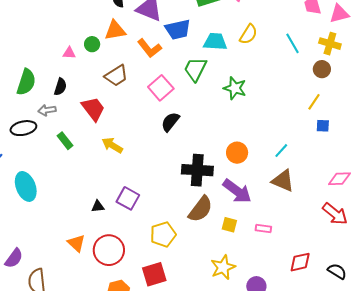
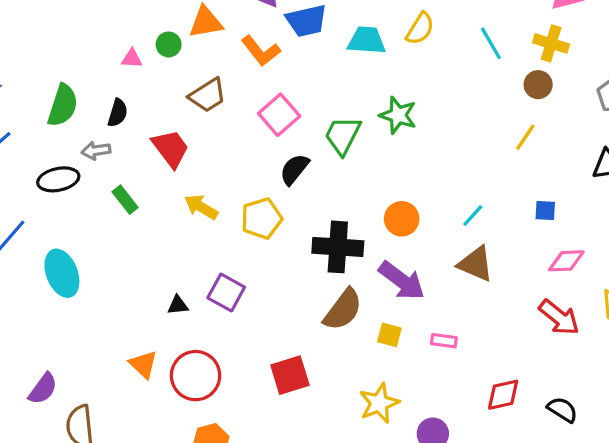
green trapezoid: (195, 69) -> (343, 135), moved
blue square: (323, 126) -> (545, 210), moved
yellow pentagon: (163, 234) -> (262, 218), moved
red square: (154, 274) -> (290, 375), moved

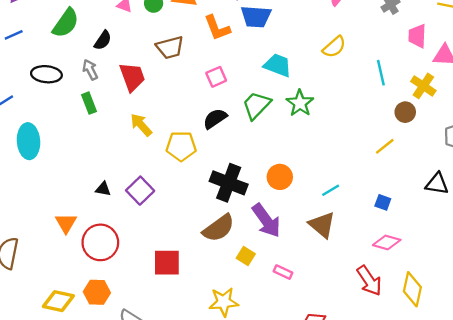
cyan trapezoid: (367, 40) -> (278, 65), moved
pink square: (279, 115) -> (216, 77), size x0.7
gray arrow: (96, 151) -> (90, 70), moved, turned 54

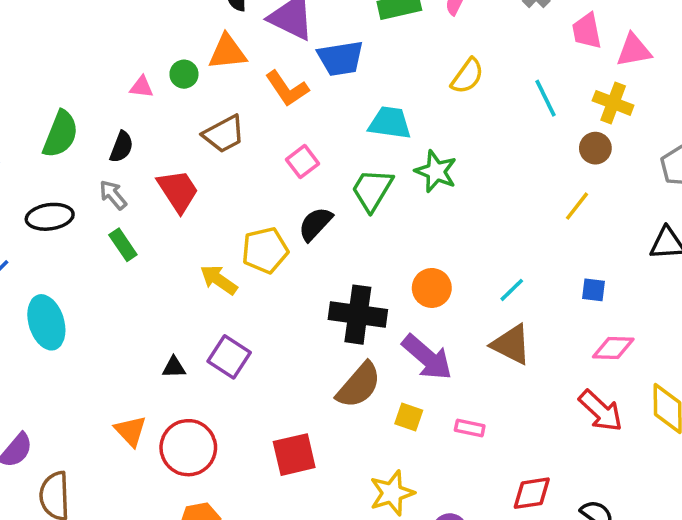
yellow arrow: (141, 125) -> (219, 280), moved
yellow pentagon: (181, 146) -> (265, 250), moved

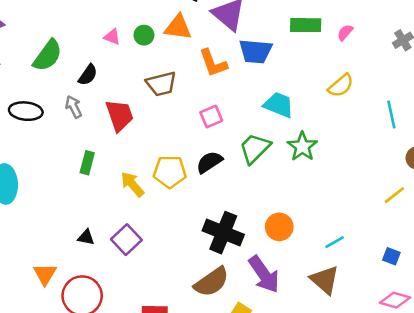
green rectangle: (123, 245) -> (87, 163), moved, turned 35

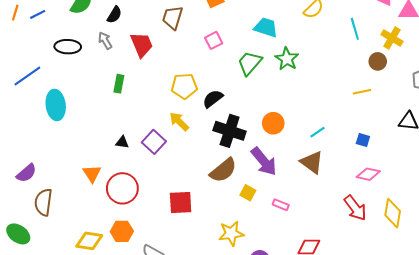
brown trapezoid: (161, 84) -> (173, 18), turned 125
black semicircle: (209, 162) -> (213, 99), moved
yellow arrow: (132, 184) -> (179, 122), moved
yellow line: (394, 195) -> (362, 92), turned 30

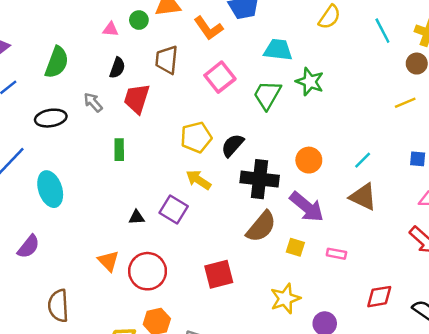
black semicircle: (114, 15) -> (117, 68), moved
pink square: (214, 40) -> (220, 77), size x1.4
red trapezoid: (142, 45) -> (137, 99), turned -128
purple semicircle: (26, 173) -> (28, 247), moved

